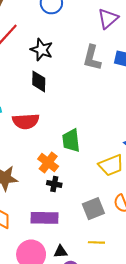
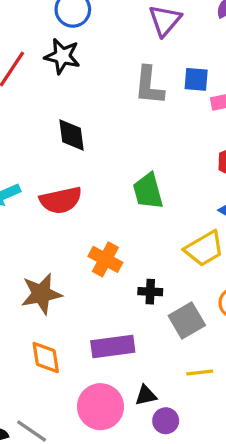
black star: (42, 50) -> (62, 56), moved
green trapezoid: (71, 140) -> (148, 191), moved
black cross: (54, 184) -> (150, 292), moved

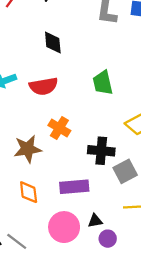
orange cross: (105, 259) -> (59, 128), moved
black cross: (150, 292) -> (101, 151), size x1.6

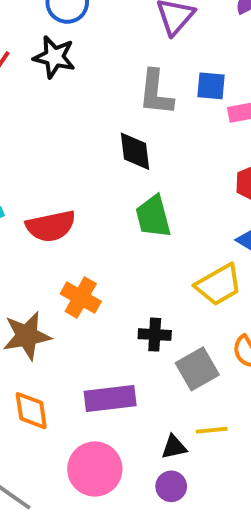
black diamond: (53, 42) -> (135, 151), moved
black cross: (101, 151) -> (155, 335), size x0.7
black triangle: (95, 221) -> (174, 447), moved

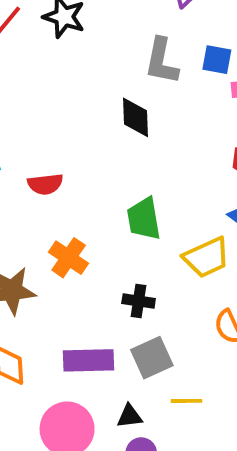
green trapezoid: (153, 216) -> (144, 219), moved
red semicircle: (51, 226) -> (45, 184), size x0.7
gray square: (197, 369) -> (152, 358), moved
black triangle: (174, 447) -> (130, 416), moved

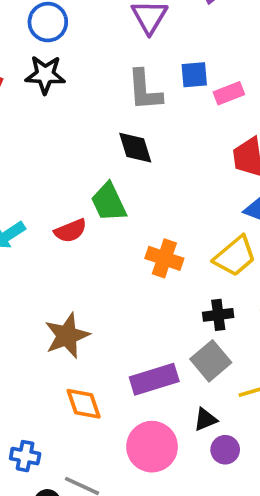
green trapezoid: (144, 219) -> (109, 202), moved
orange cross: (69, 258) -> (164, 258), moved
black cross: (139, 301) -> (218, 315), moved

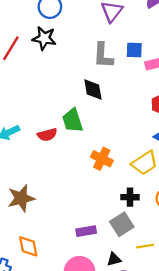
brown star: (67, 336) -> (21, 198), moved
purple rectangle: (154, 379) -> (86, 231), size x0.7
orange diamond: (84, 404) -> (28, 246), moved

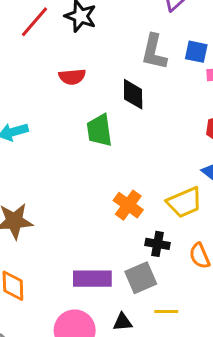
red semicircle: (47, 135) -> (72, 77), moved
orange cross: (102, 159) -> (128, 205), moved
purple rectangle: (86, 231) -> (92, 279), size x1.4

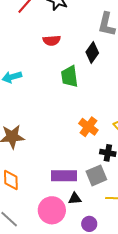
black diamond: (133, 94) -> (92, 53), turned 35
black triangle: (123, 322) -> (75, 199), moved

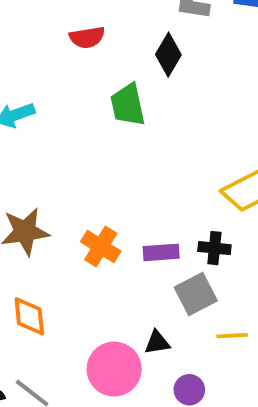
orange cross: (88, 127) -> (101, 246), moved
purple rectangle: (64, 176) -> (161, 252), moved, size x0.7

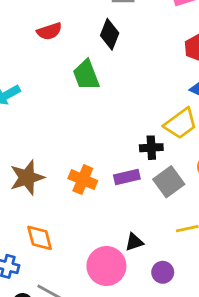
black cross: (214, 248) -> (151, 148), moved
gray square: (196, 294) -> (169, 182), moved

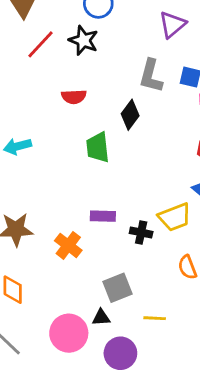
purple rectangle: (127, 177) -> (103, 216), moved
gray square: (169, 182) -> (117, 288), moved
purple circle: (163, 272) -> (120, 353), size x1.5

